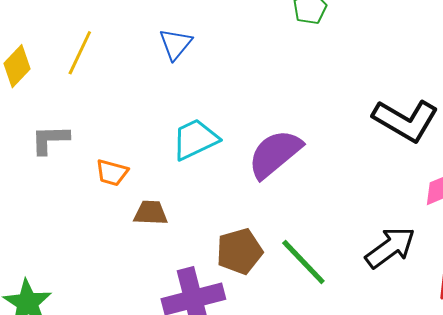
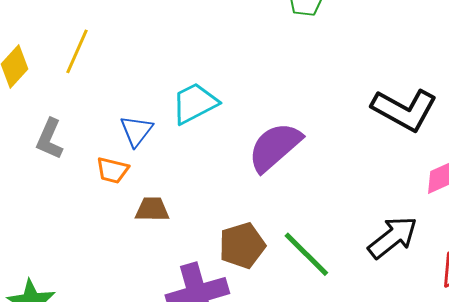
blue triangle: (175, 44) -> (136, 131), moved
gray L-shape: (50, 139) -> (50, 139), turned -63
cyan trapezoid: (195, 139) -> (195, 103), moved

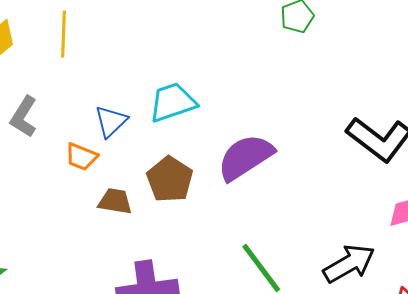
yellow line: (77, 51) -> (63, 34), turned -30
brown pentagon: (242, 245) -> (170, 179), moved, turned -30

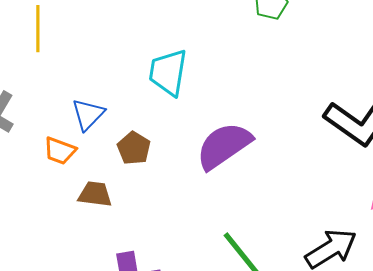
cyan trapezoid: (173, 102) -> (168, 72), moved, turned -60
brown pentagon: (170, 179) -> (134, 148), moved, size x0.7

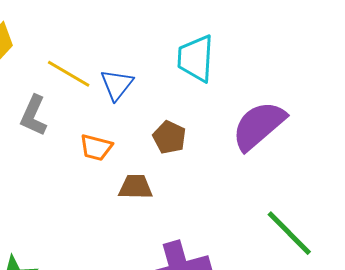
yellow line: (38, 29) -> (69, 74), moved, turned -54
blue triangle: (88, 114) -> (117, 85), moved

